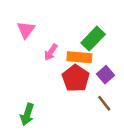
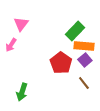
pink arrow: (51, 52) -> (11, 45), moved
orange rectangle: (79, 57) -> (84, 46), moved

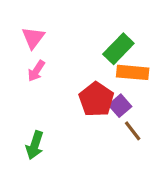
pink arrow: (11, 45) -> (36, 71), moved
purple square: (85, 60) -> (120, 106), moved

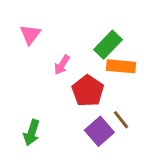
pink arrow: (36, 71) -> (62, 65), moved
purple square: (120, 106) -> (99, 131), moved, size x1.4

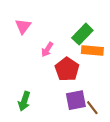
brown line: (121, 120) -> (92, 108), moved
purple square: (99, 131) -> (76, 100), turned 30

